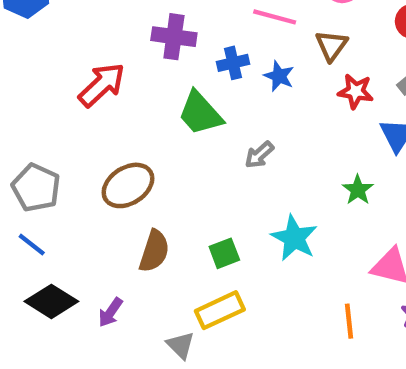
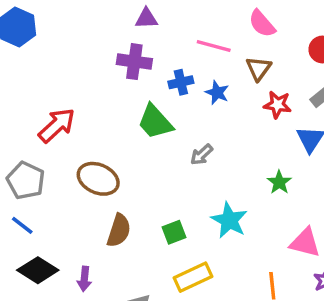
red arrow: (102, 85) -> (57, 125), moved
brown ellipse: (128, 185) -> (98, 179), turned 57
yellow rectangle: (220, 310) -> (193, 277), moved
purple arrow: (110, 312) -> (84, 279), turned -30

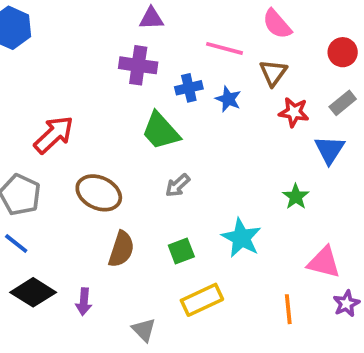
gray arrow: (202, 155) -> (178, 185), moved

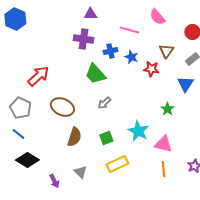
brown triangle: (273, 73) -> (166, 51), moved
red star: (294, 112) -> (151, 69), moved
pink triangle: (324, 262) -> (163, 144), moved
purple arrow: (84, 302) -> (54, 181), moved, turned -32
gray triangle: (144, 330) -> (80, 172), moved

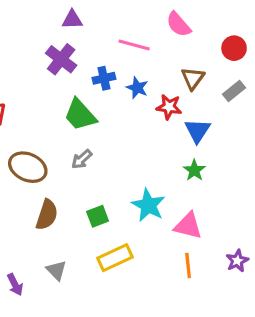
purple cross: (83, 39) -> (61, 59), turned 30
blue triangle: (185, 84) -> (198, 131), moved
gray arrow: (104, 103) -> (82, 159), moved

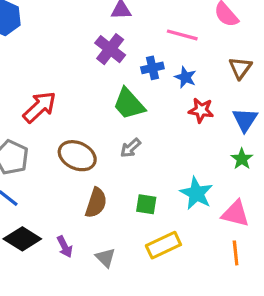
red star: (169, 107) -> (201, 110), moved
green square: (98, 216) -> (146, 204), turned 30
purple arrow: (15, 285) -> (65, 247), moved

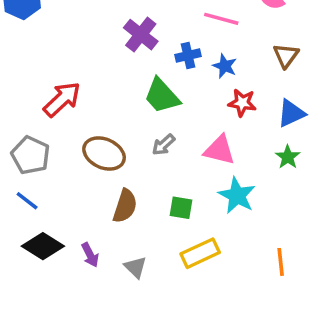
blue triangle: (245, 120) -> (291, 113), turned 32
pink triangle: (236, 214) -> (219, 150), moved

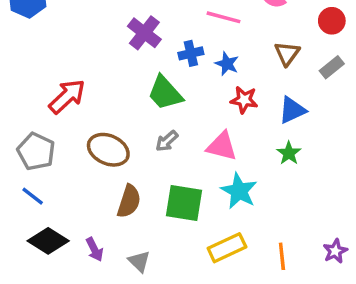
green square: (181, 208) -> (184, 203), size x1.6
yellow rectangle: (200, 253) -> (227, 248), moved

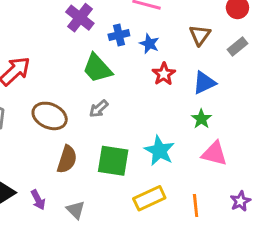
red star: (244, 100) -> (164, 74), turned 30
pink triangle: (222, 146) -> (214, 154), moved

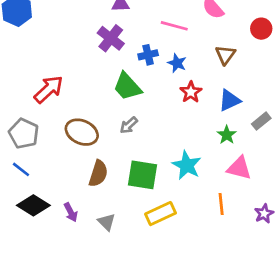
gray rectangle: (237, 47) -> (261, 121), moved
yellow rectangle: (149, 198) -> (160, 214), moved
orange line: (196, 206) -> (221, 204), moved

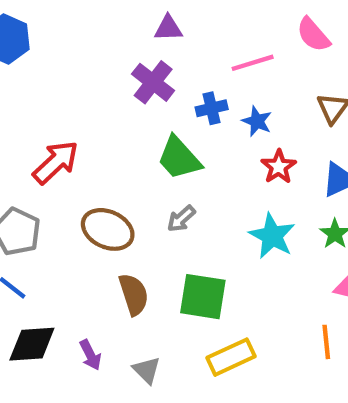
pink line: (174, 26) -> (253, 63), turned -32
cyan star: (187, 165) -> (272, 236), moved
brown semicircle: (98, 174) -> (134, 294), turned -36
black diamond: (33, 205) -> (32, 344), turned -36

